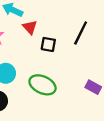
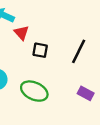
black line: (81, 33) -> (79, 51), moved

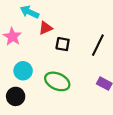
red triangle: (21, 33) -> (46, 28), turned 48

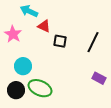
red triangle: (46, 28) -> (44, 26), turned 48
green ellipse: (57, 81) -> (40, 88), moved

